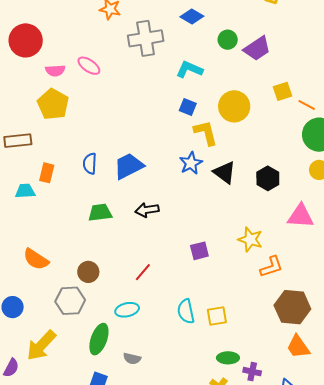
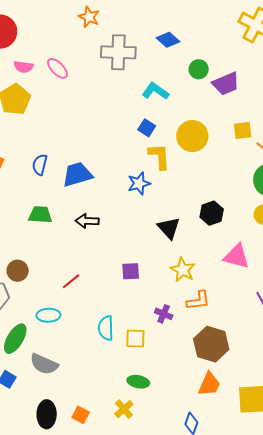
black triangle: (224, 172) -> (169, 228), moved
orange trapezoid: (298, 347) -> (209, 384), turned -132
gray semicircle: (132, 359) -> (44, 364), size x1.6
purple cross: (252, 372) -> (164, 314), moved

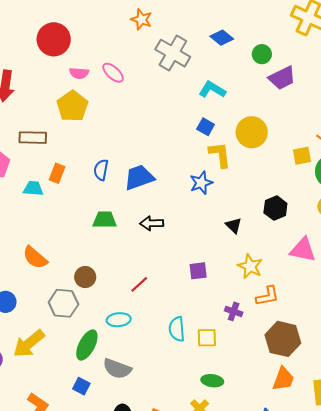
gray cross: (118, 52) -> (173, 53), turned 32
green circle: (199, 69) -> (262, 54), moved
yellow square: (243, 131) -> (302, 156), moved
black triangle: (169, 228) -> (234, 225), size x0.7

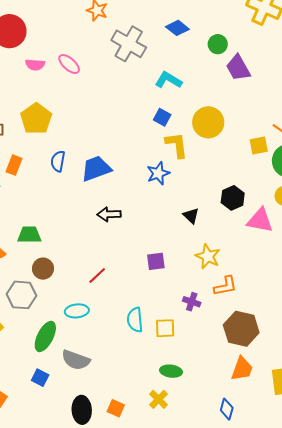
purple trapezoid: (282, 78) -> (238, 68), turned 88
yellow pentagon: (72, 106) -> (36, 119), moved
green trapezoid: (105, 220) -> (29, 235), moved
pink triangle: (303, 250) -> (260, 220), moved

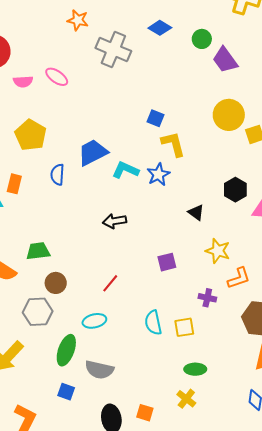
cyan L-shape: (168, 80) -> (125, 170), moved
yellow circle: (208, 122) -> (229, 115), moved
blue trapezoid: (96, 169) -> (93, 152), moved

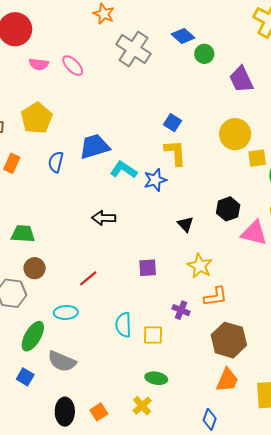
green circle: (202, 39) -> (204, 54), moved
blue square: (155, 118) -> (172, 123), moved
orange square: (145, 413) -> (99, 412), turned 30

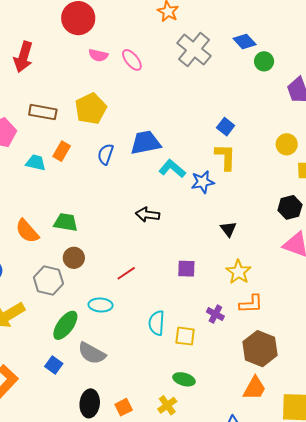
yellow circle: (235, 134) -> (287, 144), size x0.7
black hexagon: (228, 209) -> (290, 207), moved

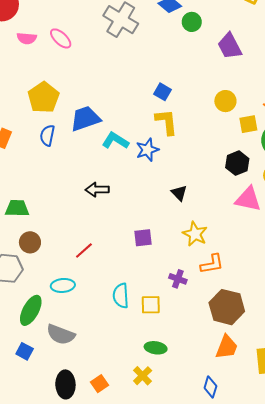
yellow pentagon: (91, 109) -> (43, 97), moved

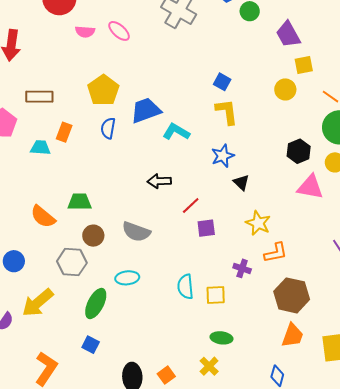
yellow square: (248, 124) -> (304, 65), moved
blue star: (147, 150) -> (223, 156), moved
red line: (84, 251) -> (191, 205), moved
gray semicircle: (61, 334) -> (136, 232), moved

